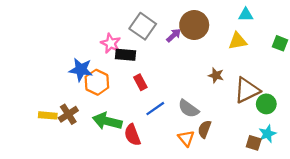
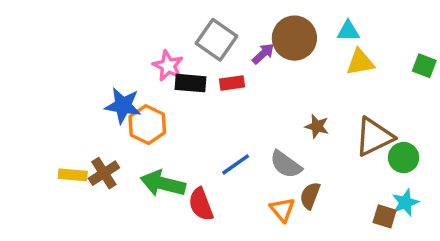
cyan triangle: (246, 15) -> (348, 31), moved
brown star: (216, 75) -> (317, 126), moved
red rectangle: (140, 82) -> (232, 83), moved, turned -70

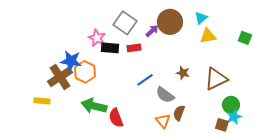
cyan triangle: (348, 31) -> (201, 18), turned -40
green circle: (404, 158) -> (231, 105), moved
blue line: (236, 164) -> (145, 80), moved
brown cross: (104, 173) -> (60, 77), moved, size x1.4

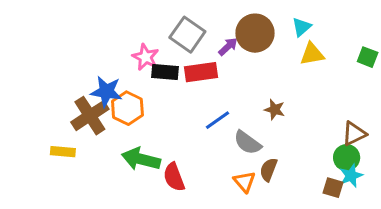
red rectangle: (134, 48) -> (201, 72), size x1.5
brown triangle: (216, 79) -> (354, 134), moved, size x0.7

